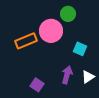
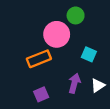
orange rectangle: (26, 41) -> (39, 59), moved
purple square: (37, 85) -> (41, 94), turned 32

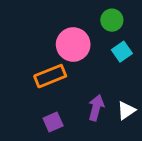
green circle: (76, 15) -> (112, 20), moved
cyan square: (89, 54) -> (122, 52), moved, turned 32

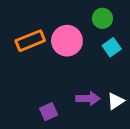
orange rectangle: (50, 76) -> (30, 41), moved
purple arrow: (96, 108) -> (88, 99), turned 75

